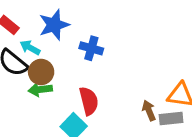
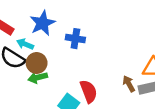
red semicircle: (89, 101) -> (89, 91), moved

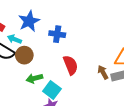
green arrow: (38, 77) -> (34, 78), moved
red semicircle: (89, 91) -> (71, 65), moved

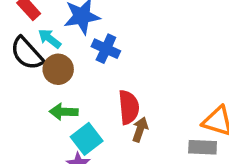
blue cross: (57, 34) -> (106, 49), moved
brown arrow: (103, 72) -> (140, 129), moved, turned 32

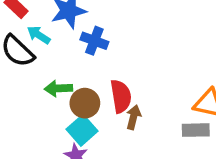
brown circle: (58, 69) -> (85, 103), moved
green arrow: (64, 112) -> (58, 88), moved

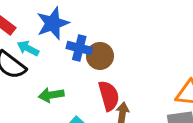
brown circle: (85, 103) -> (100, 56), moved

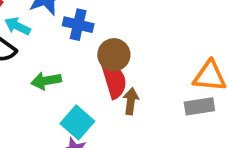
brown circle: (100, 56) -> (114, 55), moved

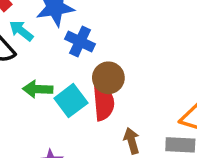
brown arrow: (131, 101) -> (132, 141), moved, turned -35
cyan square: (77, 122) -> (71, 101), moved

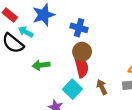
blue cross: (80, 42) -> (79, 28), moved
cyan square: (71, 101) -> (72, 89), moved

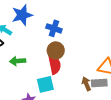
brown arrow: (102, 87) -> (86, 84), moved
cyan square: (72, 89) -> (45, 84), turned 30

